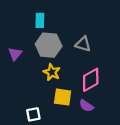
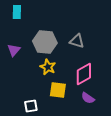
cyan rectangle: (40, 20) -> (17, 12), moved
purple semicircle: (86, 106) -> (88, 98), moved

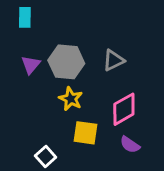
gray triangle: (77, 41) -> (114, 60), turned -42
purple triangle: (14, 50) -> (31, 65), moved
white square: (31, 106) -> (46, 156), turned -32

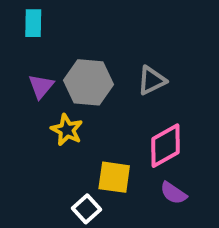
yellow star: (71, 99) -> (67, 130), moved
white square: (46, 156) -> (87, 209), moved

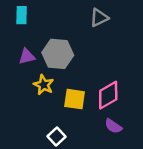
gray triangle: (152, 80) -> (99, 18), moved
purple triangle: (41, 86) -> (27, 56), turned 36
yellow square: (114, 177) -> (75, 99), moved

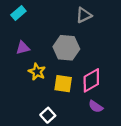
cyan rectangle: (22, 15) -> (18, 13), turned 48
gray hexagon: (58, 54) -> (66, 48), moved

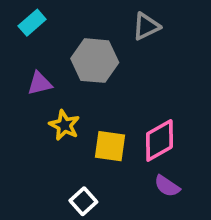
gray hexagon: (66, 48) -> (95, 61), moved

